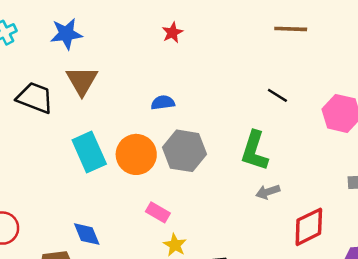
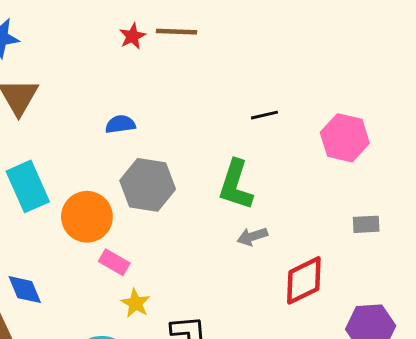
brown line: (291, 29) -> (176, 32), moved
black line: (277, 95) -> (264, 115), turned -45
orange circle: (136, 154) -> (87, 217), moved

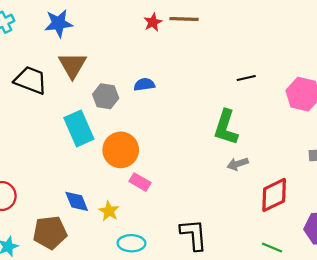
gray hexagon: (148, 185) -> (106, 96), moved, size x0.7
yellow star: (135, 303) -> (109, 211), moved

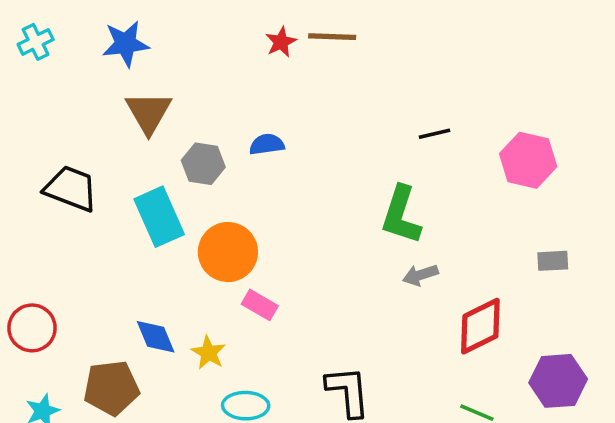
black trapezoid: (31, 80) -> (71, 188), moved

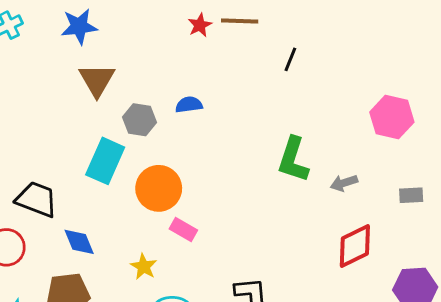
black line: (434, 134) -> (290, 59), moved, turned -55
black trapezoid: (71, 188) -> (37, 199), moved
cyan rectangle: (159, 217) -> (105, 161), turned 48
gray arrow: (420, 275) -> (344, 183), moved
blue diamond: (156, 337) -> (79, 242), moved

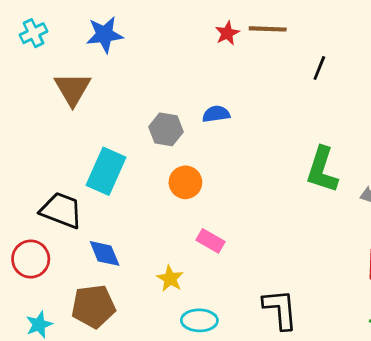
brown triangle: (97, 80) -> (73, 89), moved
cyan rectangle: (105, 161) -> (106, 171), moved
orange circle: (159, 188) -> (185, 182), moved, size x0.7

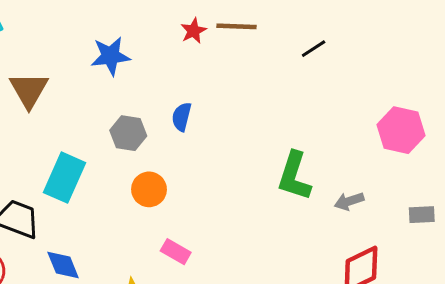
blue star: (105, 35) -> (110, 56), moved
black line: (319, 68) -> (314, 49), moved, turned 35
blue semicircle: (216, 114) -> (182, 117), turned -68

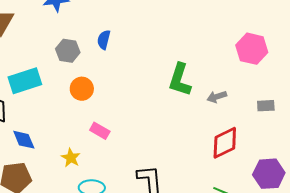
cyan rectangle: (65, 178) -> (25, 81), turned 48

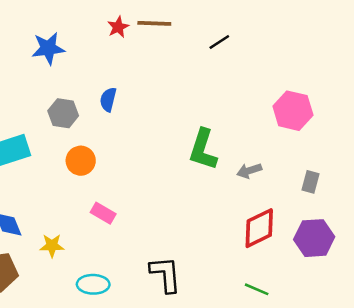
gray rectangle: (266, 106) -> (310, 182), turned -72
yellow star: (71, 158) -> (52, 246), moved, turned -30
purple hexagon: (269, 174) -> (314, 238), moved

